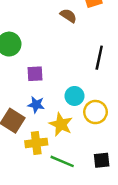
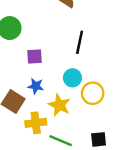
black line: (99, 58) -> (80, 42), moved

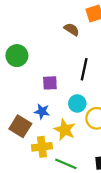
purple square: (35, 56) -> (50, 83), moved

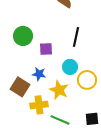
green circle: (17, 56) -> (23, 36), moved

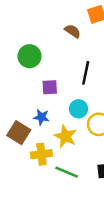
green circle: (23, 36) -> (30, 56), moved

